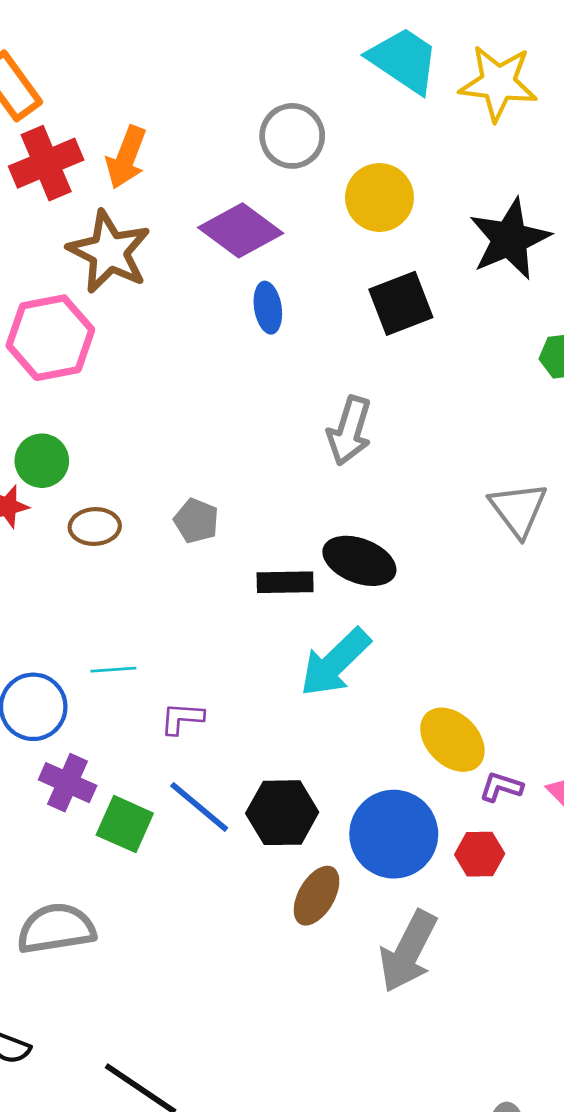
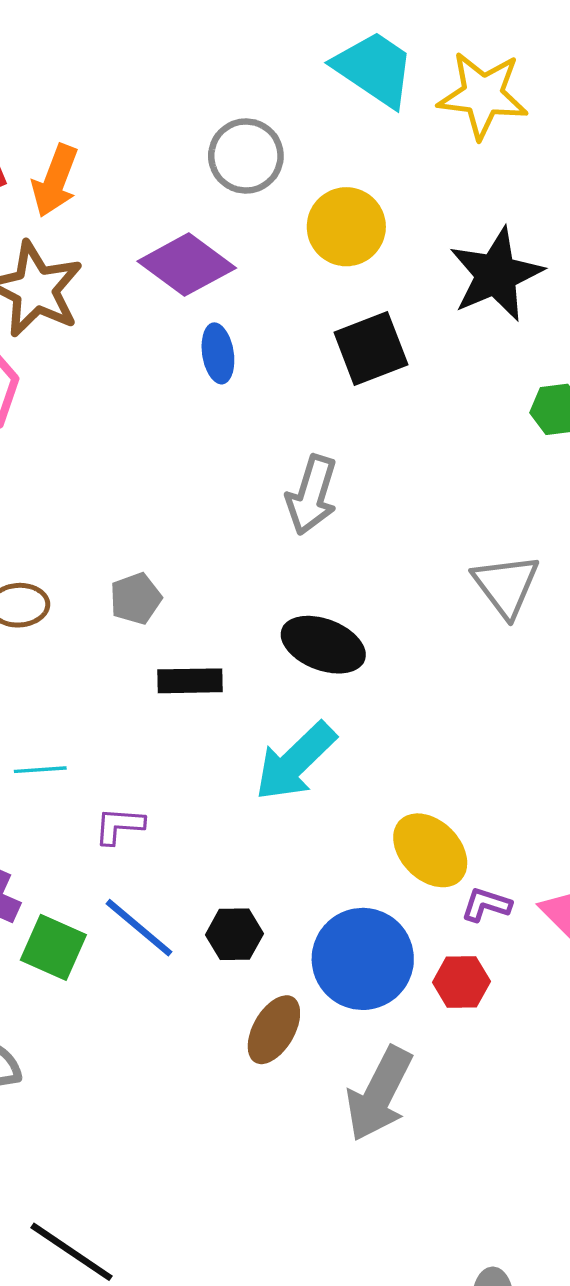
gray pentagon: (196, 521) -> (136, 599), turned 30
black rectangle: (285, 582) -> (190, 681), moved
black hexagon: (282, 813) -> (234, 934), size x0.7

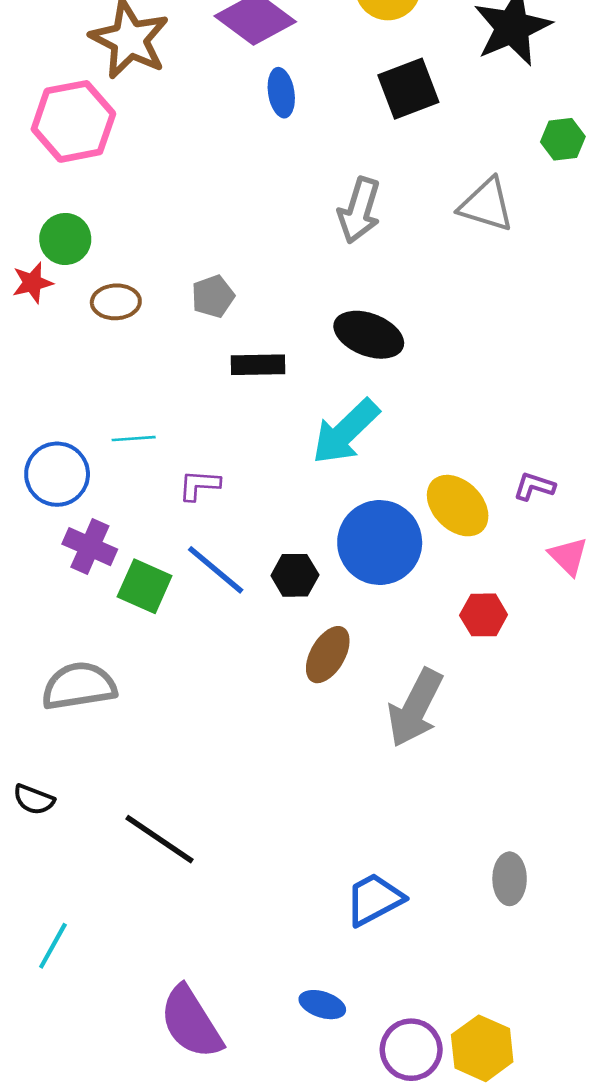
gray triangle: (506, 585) -> (486, 205), moved, turned -36
purple L-shape: (486, 905) -> (534, 486), moved
blue circle: (363, 959) -> (380, 542), moved

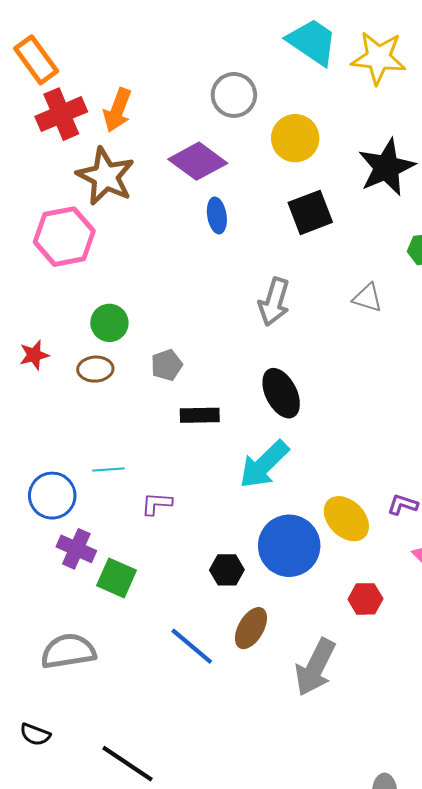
gray triangle: (486, 205) -> (367, 298), size x0.7
green circle: (65, 239) -> (109, 323), moved
black ellipse: (369, 335) -> (281, 393), turned 42
blue line: (216, 570) -> (192, 646), moved

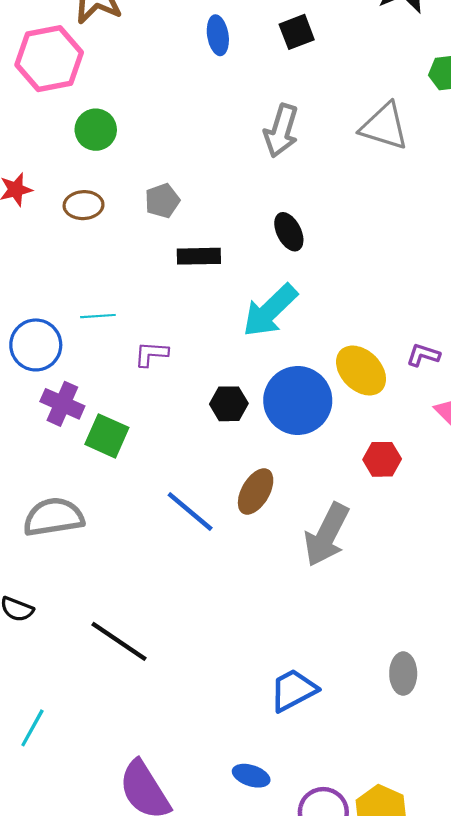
black square: (310, 212) -> (297, 32), moved, size x0.7
gray triangle: (367, 298) -> (384, 126), size x1.5
green circle: (109, 323) -> (96, 130), moved
black ellipse: (281, 393) -> (289, 232), size x0.7
black hexagon: (227, 570) -> (229, 404), moved

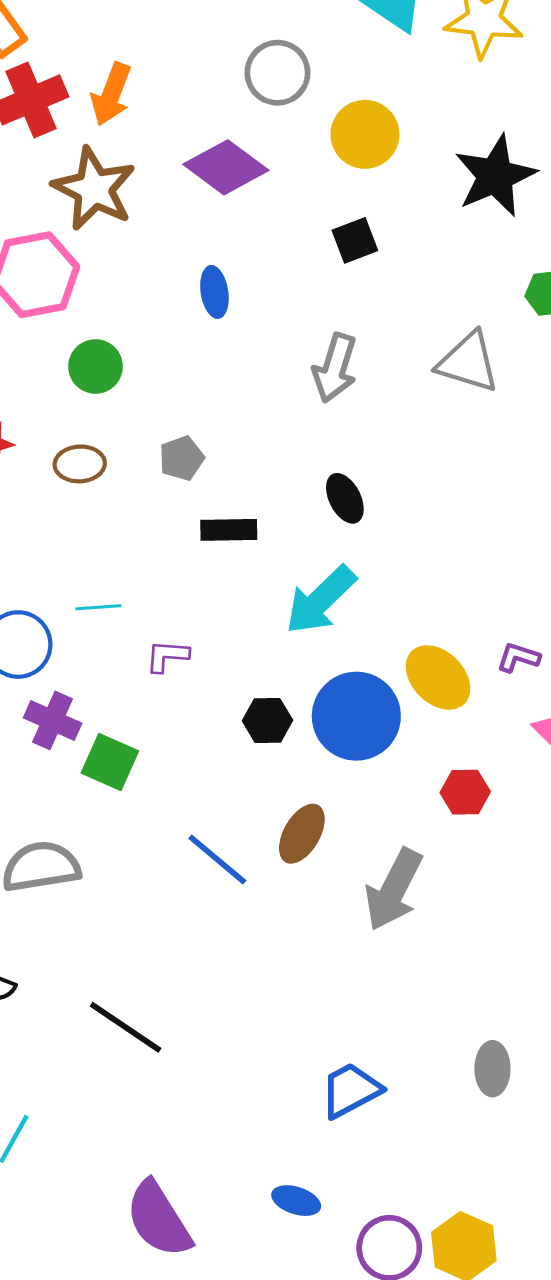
blue ellipse: (218, 35) -> (214, 292), moved

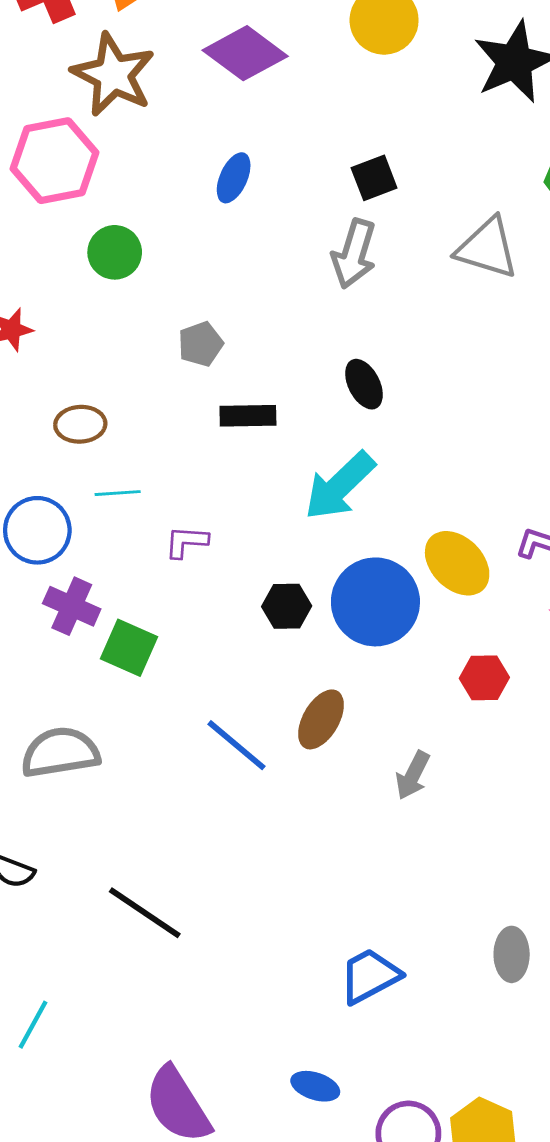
black square: (355, 240) -> (374, 178), moved
blue ellipse: (214, 292) -> (234, 178), turned 33
brown ellipse: (80, 464) -> (80, 424), moved
gray arrow: (394, 890) -> (413, 775), size x0.6

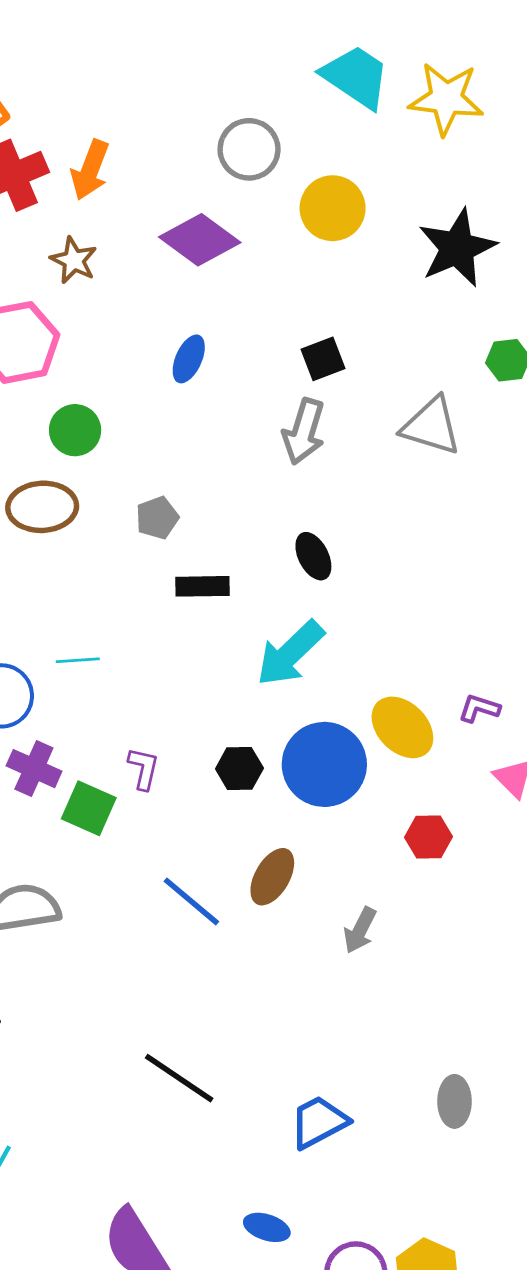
brown star: (113, 75) -> (74, 260), size x0.6
brown ellipse: (80, 424) -> (42, 507), moved, size x1.4
purple L-shape: (186, 542) -> (144, 769), moved, turned 99
black line: (145, 913) -> (179, 1078), moved

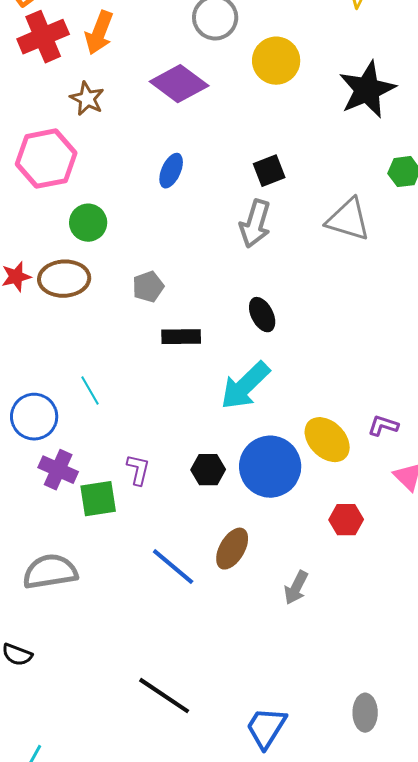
cyan line: (78, 660) -> (90, 391), turned 64
green square: (89, 808) -> (98, 499), turned -33
blue trapezoid: (319, 1122) -> (266, 728), turned -30

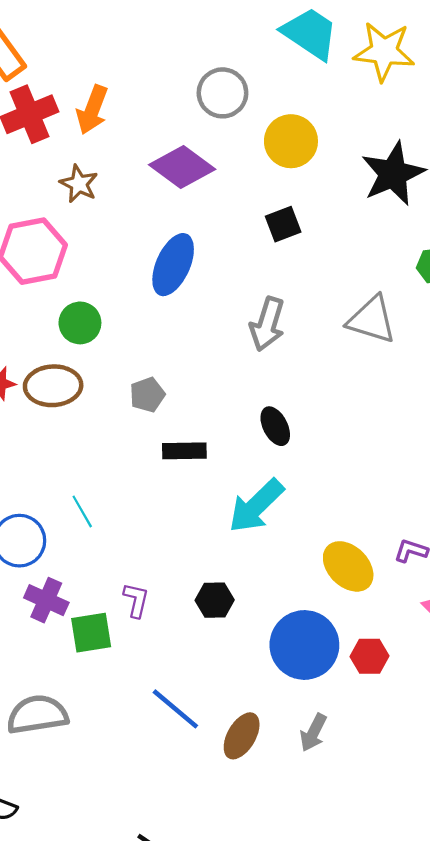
blue ellipse: (171, 171) -> (173, 265), size x1.6
black square: (269, 171) -> (283, 224), moved
blue circle: (270, 467) -> (304, 645), moved
brown ellipse: (232, 549) -> (242, 736), moved

